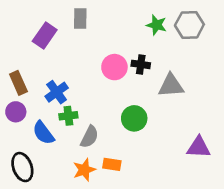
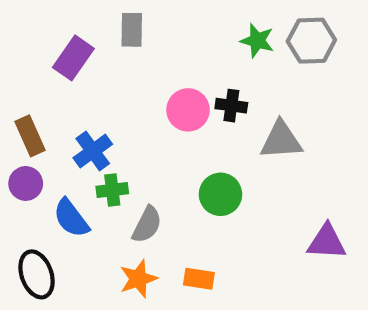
orange rectangle: (112, 164) -> (199, 279), moved

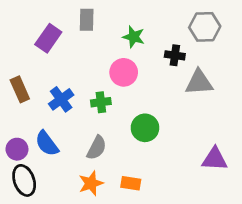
green star: (257, 41) -> (134, 37), moved
black cross: (231, 106) -> (175, 55), moved
gray triangle: (281, 140) -> (199, 82), moved
purple circle: (26, 183) -> (17, 149), moved
green cross: (112, 190) -> (101, 102), moved

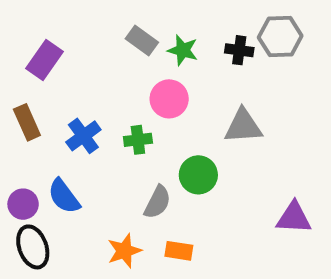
gray rectangle: (87, 20) -> (142, 40), moved, turned -55
purple rectangle: (48, 38) -> (44, 60), moved
black cross: (175, 55) -> (239, 50), moved
gray triangle: (199, 82) -> (243, 126), moved
gray semicircle: (97, 148) -> (157, 202), moved

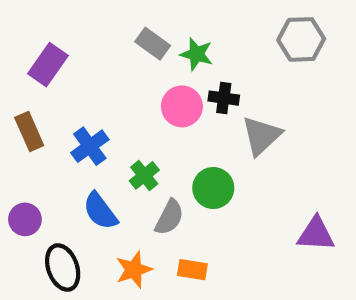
black cross: (239, 50) -> (224, 98), moved
gray triangle: (243, 126) -> (261, 136), turned -39
green cross: (138, 140) -> (144, 175), moved, turned -32
blue semicircle: (64, 196) -> (100, 211), moved
black ellipse: (33, 247) -> (63, 268), moved

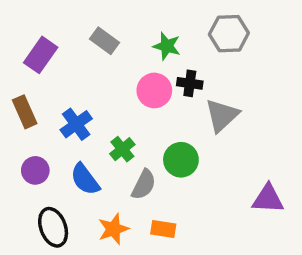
gray hexagon: (301, 39) -> (229, 34), moved
gray rectangle: (153, 44) -> (105, 41), moved
purple circle: (25, 219) -> (35, 170), moved

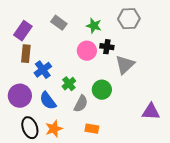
brown rectangle: (25, 112) -> (26, 54), moved, turned 30
purple circle: (35, 170) -> (20, 96), size x1.5
orange star: (113, 229) -> (54, 129), moved

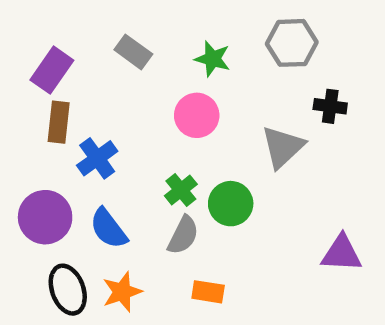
black cross: (107, 47) -> (330, 106), moved
green cross: (69, 84) -> (181, 190), moved

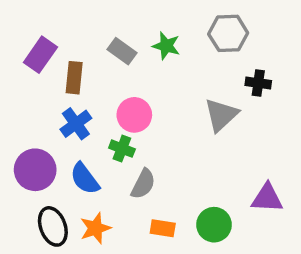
gray rectangle: (133, 52) -> (122, 51), moved
pink circle: (197, 115) -> (134, 115), moved
brown rectangle: (59, 122) -> (74, 78), moved
green cross: (181, 190) -> (122, 149), moved, turned -30
green circle: (231, 204) -> (214, 225), moved

